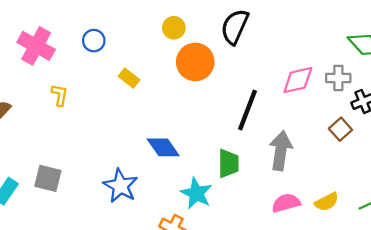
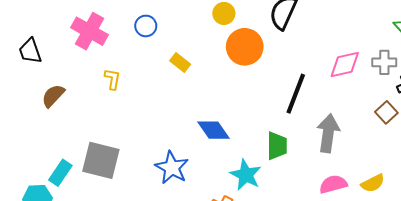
gray square: (48, 178) -> (101, 160), size x1.4

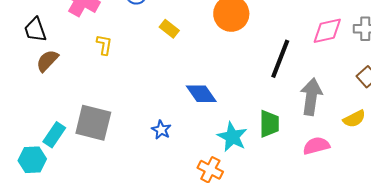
black trapezoid: (30, 51) -> (35, 30), moved
green trapezoid: (277, 146) -> (269, 124), moved
blue star: (172, 168) -> (161, 130), size x0.6
yellow semicircle: (373, 183) -> (354, 119), moved

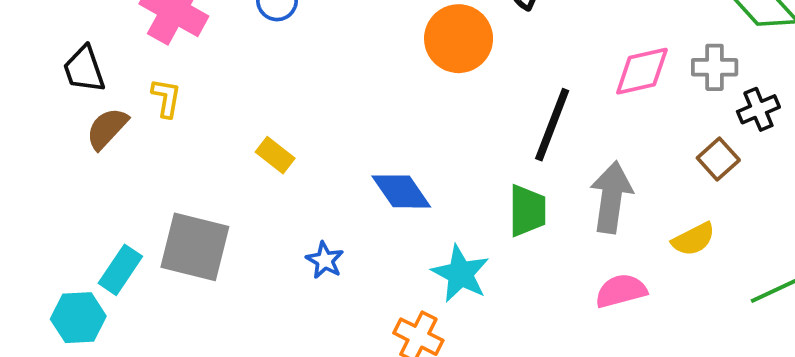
yellow rectangle: (169, 29) -> (275, 155), moved
yellow L-shape: (104, 45) -> (166, 98), moved
green trapezoid: (269, 124) -> (527, 211), moved

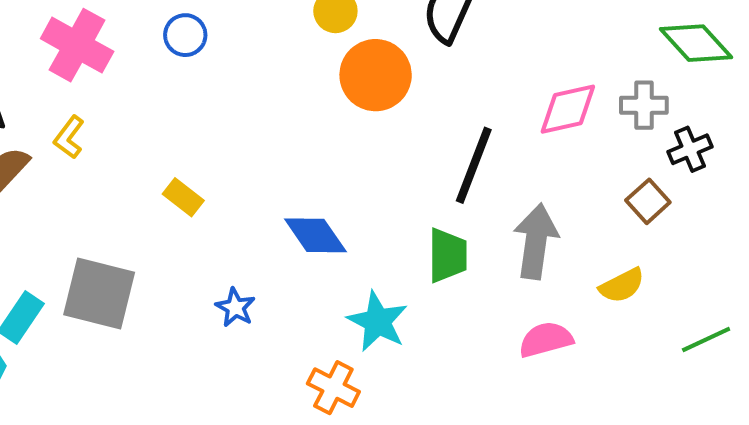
yellow L-shape: (166, 98) -> (69, 137), turned -153

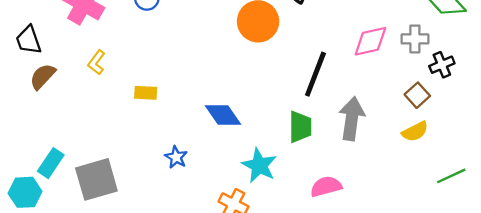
yellow L-shape: (69, 137) -> (96, 62), moved
yellow rectangle: (183, 197) -> (146, 93), turned -35
yellow semicircle: (622, 285) -> (415, 131), moved
gray square: (99, 293) -> (96, 179), moved, turned -30
pink semicircle: (546, 340) -> (326, 186), moved

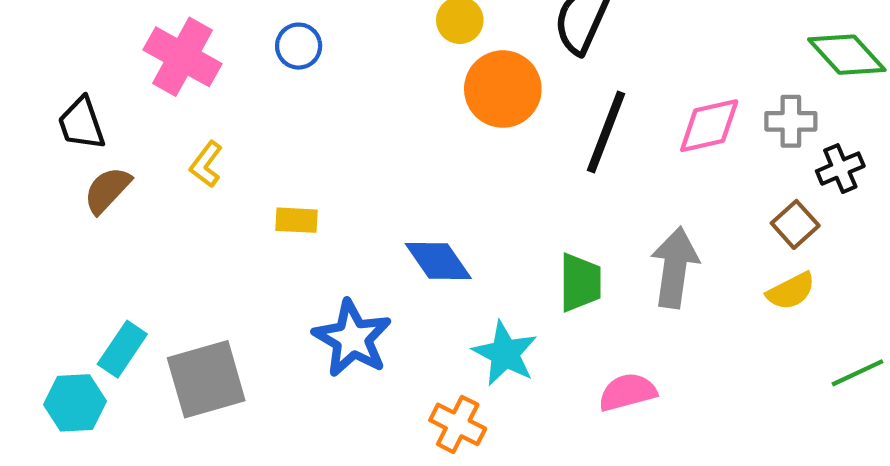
black line: (315, 74) -> (606, 132), moved
blue star: (176, 157) -> (352, 338), size x1.8

